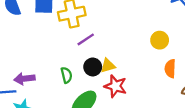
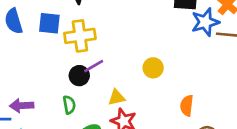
yellow circle: (160, 40) -> (153, 68), moved
black circle: (93, 67) -> (79, 76), moved

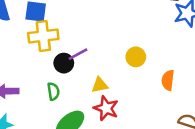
yellow cross: (80, 36) -> (43, 36), moved
orange semicircle: (187, 106) -> (168, 80), moved

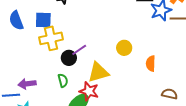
yellow triangle: (100, 85) -> (98, 72), size x1.6
red star: (106, 108) -> (89, 91), moved

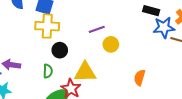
yellow circle: (124, 48) -> (111, 44), moved
purple line: (79, 50) -> (97, 29), moved

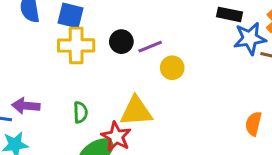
black circle: (60, 50) -> (121, 42), moved
orange semicircle: (140, 78) -> (253, 124), moved

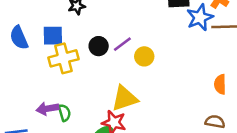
purple arrow: (26, 106) -> (47, 109), moved
green semicircle: (81, 112) -> (64, 113), moved

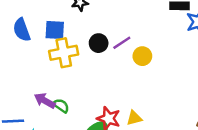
yellow triangle: (125, 98) -> (134, 118), moved, size x0.6
purple arrow: (47, 109) -> (45, 101), turned 35
green semicircle: (64, 113) -> (61, 106), turned -42

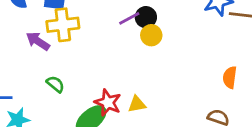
black circle: (99, 43) -> (146, 17), moved
purple arrow: (45, 101) -> (38, 41), moved

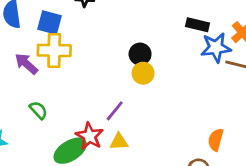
purple line: (129, 18) -> (115, 111), moved, turned -30
orange semicircle: (230, 77) -> (216, 140), moved

